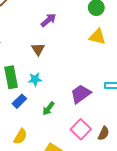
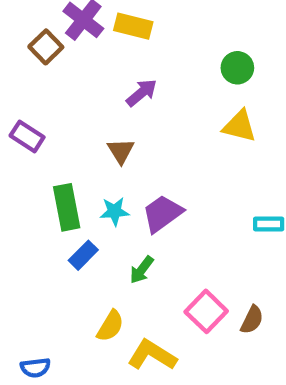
purple trapezoid: (81, 94) -> (162, 214), moved
yellow semicircle: (20, 136) -> (110, 326), moved

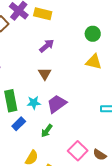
brown triangle: (121, 151) -> (45, 74), moved
brown semicircle: (252, 320) -> (100, 155), turned 96

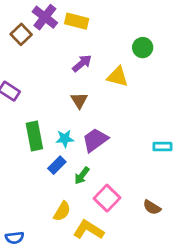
yellow triangle: (94, 62) -> (118, 77), moved
blue rectangle: (19, 124) -> (57, 165), moved
pink square: (78, 151) -> (107, 198), moved

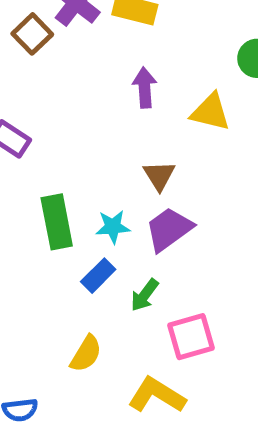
purple arrow: (82, 63) -> (145, 88), turned -54
brown triangle: (79, 100) -> (159, 176), moved
pink square: (107, 198) -> (191, 337), turned 30
yellow semicircle: (62, 211) -> (86, 354), moved

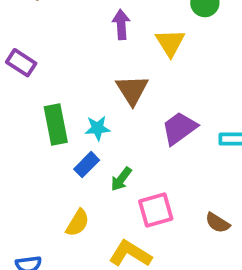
yellow triangle: (210, 112) -> (170, 43), turned 44
brown triangle: (159, 176) -> (132, 90), size x1.4
purple trapezoid: (169, 229) -> (179, 128), moved

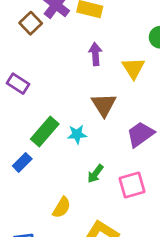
green rectangle: (56, 125) -> (45, 131), turned 52
blue rectangle: (87, 165) -> (22, 162), moved
pink square: (156, 210) -> (132, 185), moved

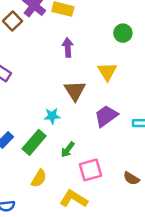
yellow triangle: (133, 68) -> (107, 72), moved
green rectangle: (45, 131) -> (34, 142), moved
pink square: (132, 185) -> (90, 170), moved

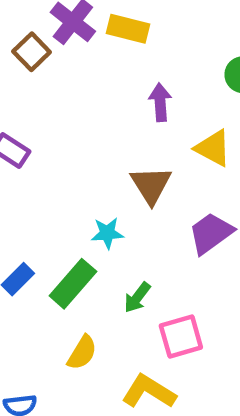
purple arrow: (68, 47) -> (160, 102), moved
yellow triangle: (107, 72) -> (213, 148), turned -30

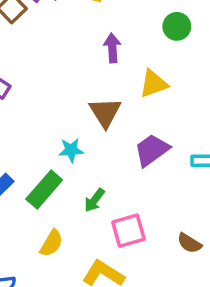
yellow triangle: (213, 148) -> (154, 84), turned -48

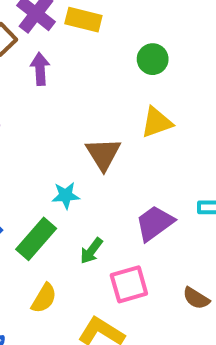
green circle: (177, 26) -> (153, 59), moved
purple arrow: (112, 48) -> (40, 69), moved
purple trapezoid: (152, 150) -> (155, 223), moved

